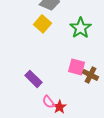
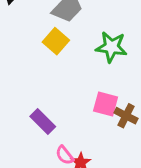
green star: (81, 28) -> (111, 47), turned -30

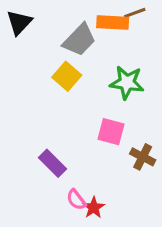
pink square: (106, 104) -> (111, 132), moved

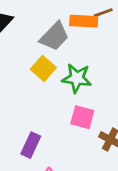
green star: (127, 83) -> (77, 78), moved
purple rectangle: (52, 163) -> (31, 145), turned 70

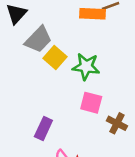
gray trapezoid: (54, 36) -> (38, 40), moved

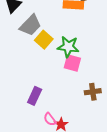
pink square: (91, 103) -> (72, 63), moved
brown cross: (117, 123) -> (93, 92), turned -35

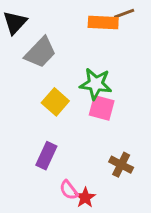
yellow square: (44, 40) -> (55, 102), moved
brown cross: (93, 92) -> (121, 165), moved, turned 35

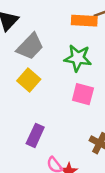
green star: (96, 84) -> (78, 58), moved
yellow square: (55, 102) -> (29, 80), moved

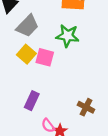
pink square: (83, 94) -> (45, 57), moved

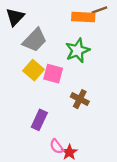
green star: (68, 36) -> (77, 50), turned -30
brown cross: (86, 107) -> (80, 99), moved

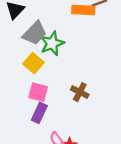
green star: (77, 50) -> (52, 43), moved
pink square: (53, 74) -> (38, 92), moved

